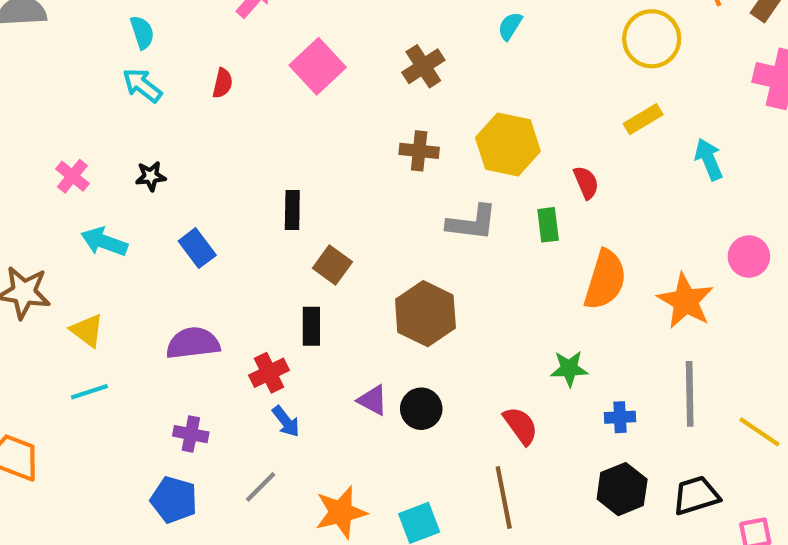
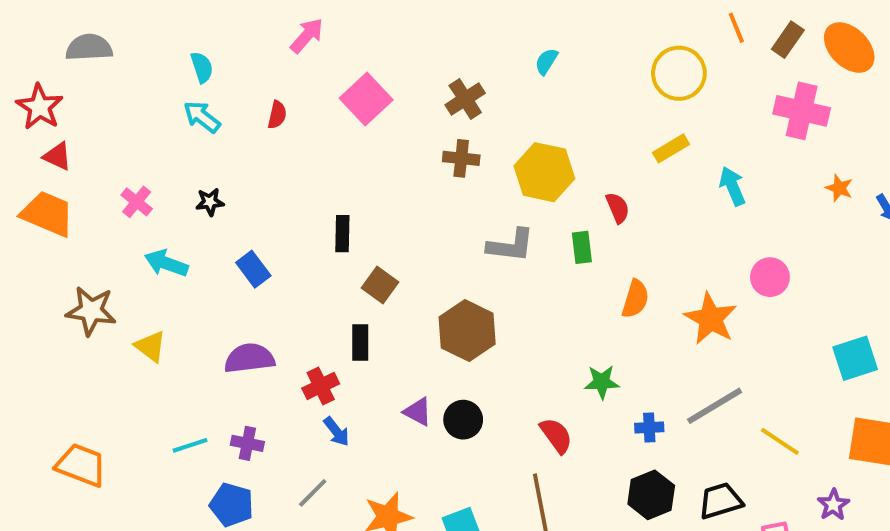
brown cross: (419, 151) -> (461, 158), moved
orange semicircle: (605, 280) -> (635, 299), size x0.7
cyan line: (89, 392) -> (190, 445), moved
gray line: (690, 394) -> (715, 406), turned 60

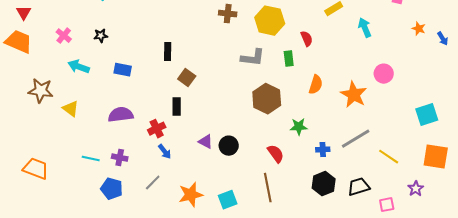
red triangle: (57, 156) -> (24, 13), turned 35
blue rectangle: (253, 269) -> (123, 70), turned -42
brown hexagon: (467, 331) -> (267, 99), moved
cyan line: (190, 445) -> (91, 159), turned 30

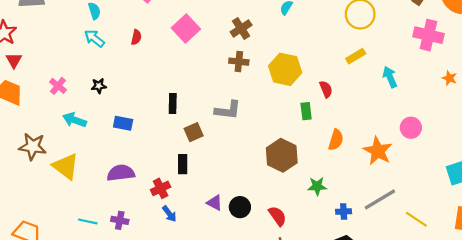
gray L-shape: (253, 58) -> (228, 110), moved
brown square: (187, 78) -> (194, 132), turned 30
yellow triangle: (71, 109) -> (66, 166), size x1.5
red semicircle: (276, 154) -> (277, 216), moved

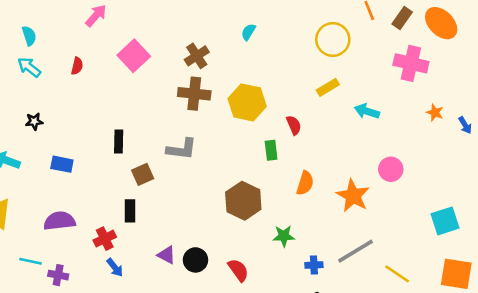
brown cross: (239, 62) -> (194, 94), size x1.4
cyan arrow: (390, 77) -> (367, 111), turned -50
cyan line: (88, 221) -> (30, 261), moved

